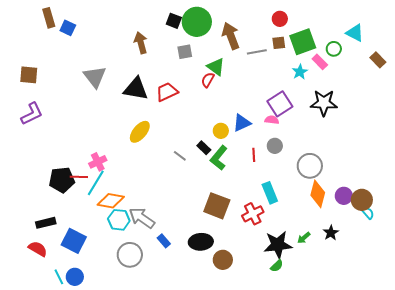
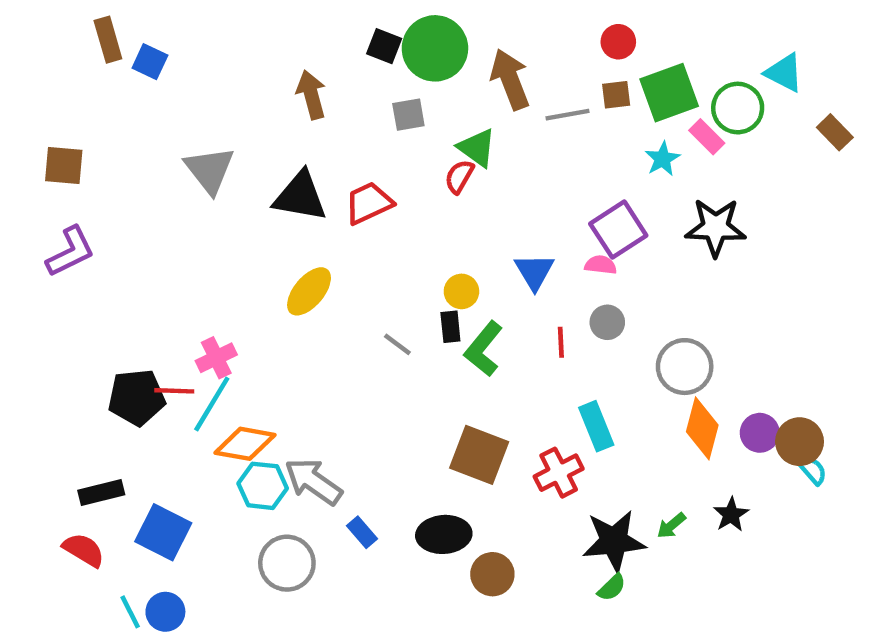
green circle: (334, 49) -> (738, 108), size x1.5
blue triangle: (242, 123) -> (534, 272), turned -36
yellow circle: (221, 131) -> (461, 291), moved
black rectangle: (204, 148) -> (450, 327), turned 40

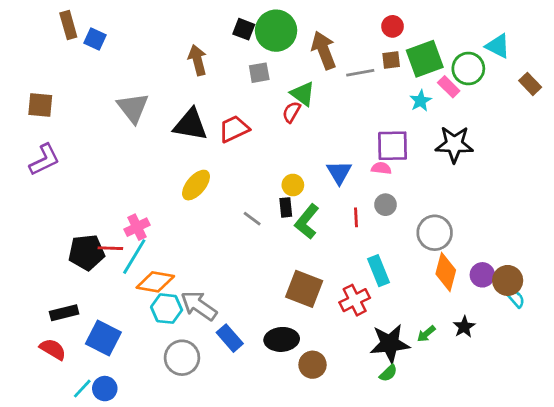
purple square: (618, 230) -> (393, 146), turned 32
blue rectangle: (362, 532) -> (230, 338), size x1.4
cyan line: (130, 612) -> (82, 389), turned 70

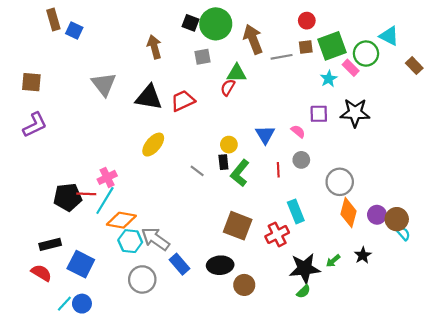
green triangle: (303, 94) -> (237, 73), turned -35
purple square: (393, 146) -> (319, 114), moved, size x0.7
pink semicircle: (381, 168) -> (298, 131), turned 32

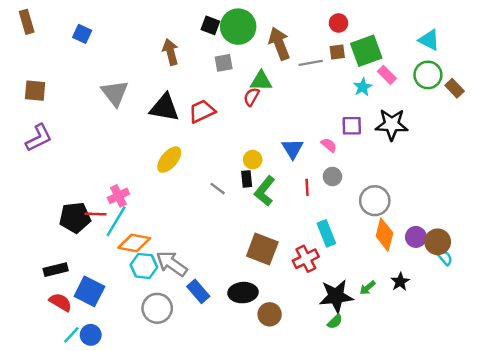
brown rectangle: (53, 20) -> (27, 22), moved
green circle: (366, 54) -> (428, 75), moved
brown rectangle: (414, 66) -> (455, 88), moved
red semicircle: (41, 273) -> (60, 302), moved

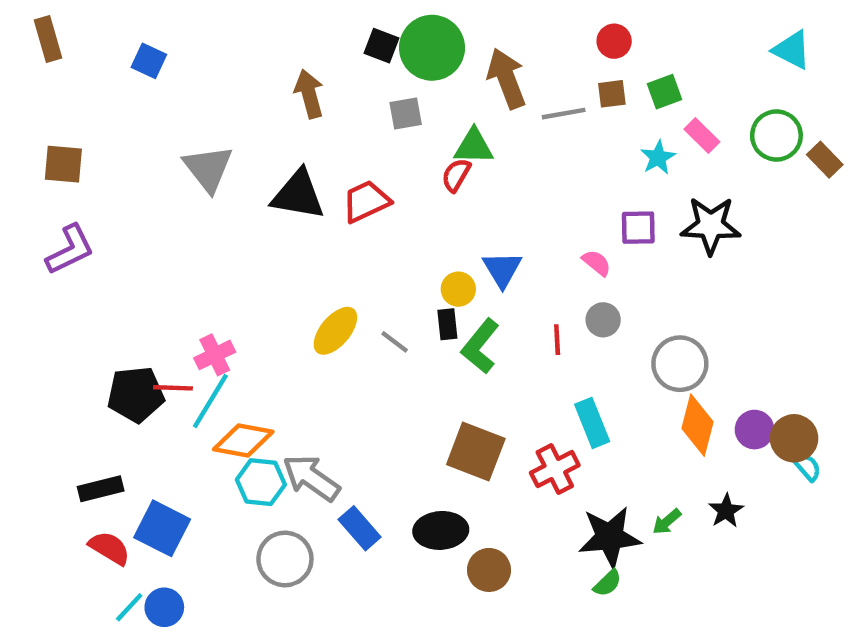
cyan triangle: (429, 40) -> (792, 50), moved
green square: (366, 51) -> (665, 92), size x0.6
blue triangle: (293, 149) -> (502, 269), moved
yellow ellipse: (169, 160) -> (335, 331), moved

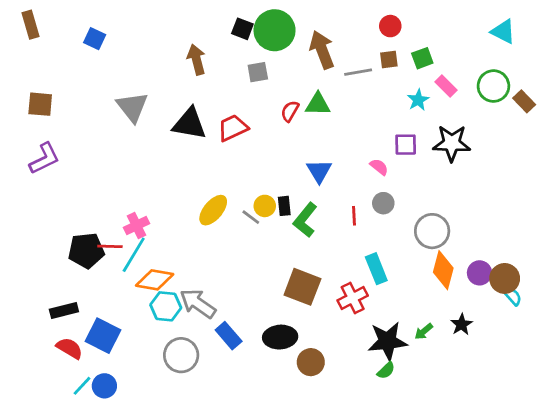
green triangle: (474, 146) -> (318, 104), moved
yellow circle: (458, 289) -> (265, 206), moved

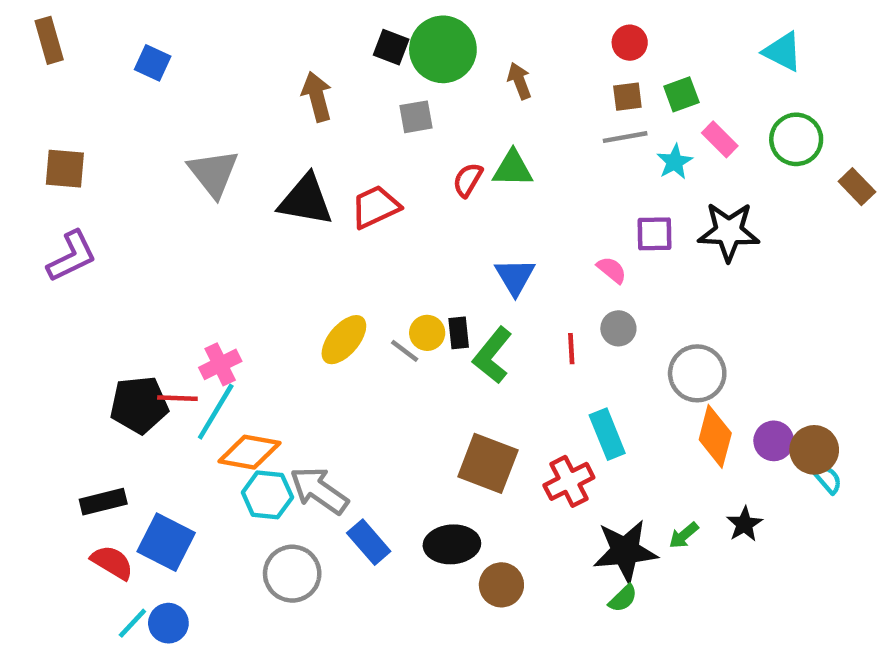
cyan triangle: (503, 32) -> (783, 52), moved
brown arrow: (322, 50) -> (519, 81), size x0.6
gray line: (358, 72) -> (625, 137), moved
brown rectangle: (524, 101) -> (857, 187), moved

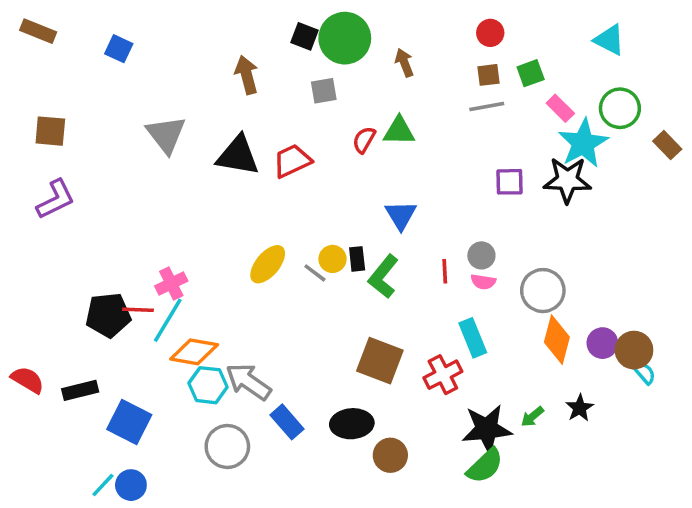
brown rectangle: (49, 40) -> (38, 31), turned -52
cyan star: (675, 162) -> (583, 143), moved, size x1.8
pink semicircle: (612, 270) -> (483, 282), moved, turned 150
red semicircle: (112, 562) -> (28, 380), moved
green semicircle: (623, 598) -> (485, 466), size x1.6

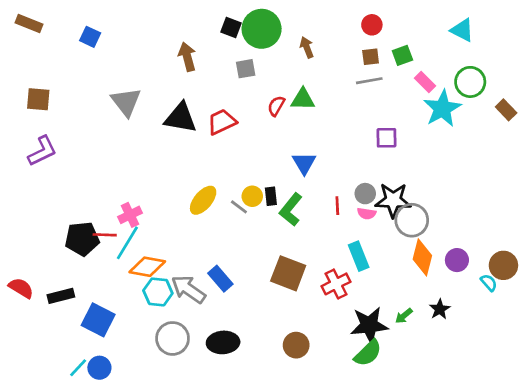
black star: (567, 180) -> (393, 200), moved
brown circle: (634, 350) -> (503, 265), moved
blue rectangle: (287, 422) -> (220, 279), moved
black ellipse: (352, 424) -> (223, 342), moved

